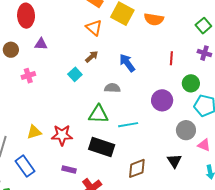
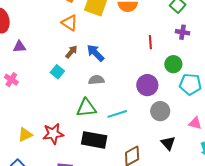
blue arrow: (127, 63) -> (95, 53), moved
pink cross: (28, 76) -> (11, 80), turned -32
gray circle: (186, 130) -> (160, 111), moved

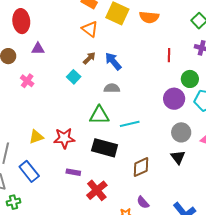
purple circle: (147, 85) -> (174, 99), moved
gray circle: (160, 111) -> (181, 132), moved

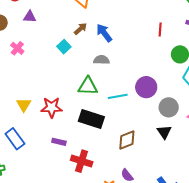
purple circle: (174, 99) -> (146, 87), moved
yellow triangle: (36, 137) -> (24, 105), turned -42
red cross: (97, 190) -> (82, 161), turned -35

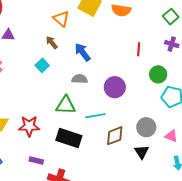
brown arrow: (81, 29) -> (52, 42), moved, turned -88
purple circle: (146, 87) -> (115, 87), moved
brown diamond: (127, 140) -> (115, 136), moved

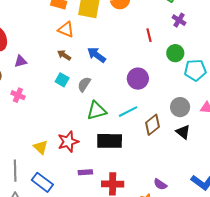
purple cross: (172, 44) -> (179, 20), turned 32
gray semicircle: (80, 79) -> (84, 84), moved, turned -42

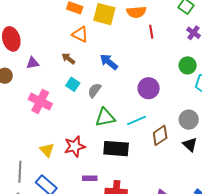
red line: (149, 35) -> (151, 32), moved
brown arrow: (64, 55) -> (68, 59), moved
pink cross: (18, 95) -> (40, 101), moved, size x1.6

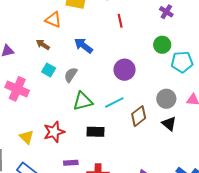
red line: (151, 32) -> (120, 21), moved
black rectangle: (116, 149) -> (95, 132), size x0.7

